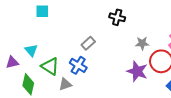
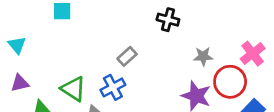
cyan triangle: (31, 50) -> (17, 45), moved
blue cross: (78, 65) -> (113, 87), turned 30

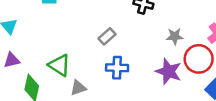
blue cross: (113, 87) -> (117, 68), moved, turned 30

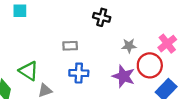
gray rectangle: (107, 36) -> (70, 46), turned 40

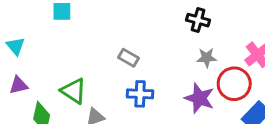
black cross: (102, 17) -> (198, 20), moved
gray rectangle: (70, 46) -> (129, 58), turned 32

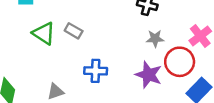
gray rectangle: (129, 58) -> (74, 31), moved
green triangle: (74, 91) -> (44, 33), moved

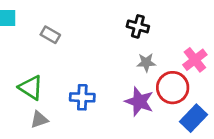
gray rectangle: (74, 31) -> (50, 35), moved
green triangle: (44, 33) -> (31, 88), moved

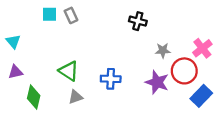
black cross: (138, 26) -> (138, 21), moved
gray rectangle: (50, 35) -> (71, 15), moved, turned 35

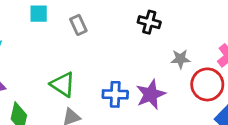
gray rectangle: (71, 15) -> (78, 25), moved
purple star: (157, 82) -> (151, 94), moved, turned 30

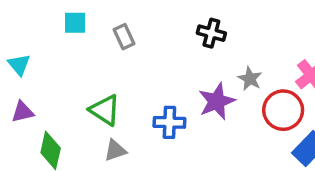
gray star: (180, 59) -> (250, 79), turned 30
purple star: (151, 94) -> (217, 101), moved

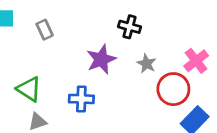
black cross: (211, 33) -> (130, 27), moved
purple star: (217, 101) -> (101, 59), moved

